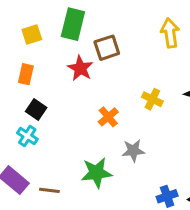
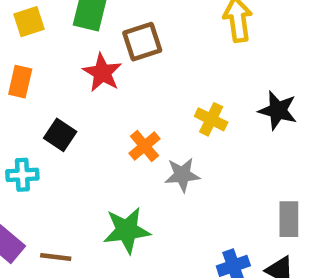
black square: (36, 110) -> (60, 135), moved
cyan cross: (27, 136) -> (22, 175), turned -36
gray star: (133, 151) -> (182, 175), moved

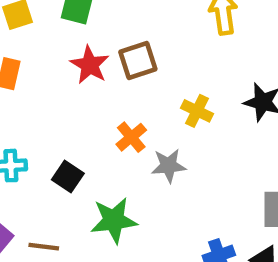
brown square: (142, 42) -> (138, 61), moved
black square: (60, 135) -> (68, 177), moved

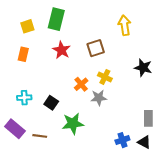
brown square: (138, 61) -> (96, 48), moved
yellow cross: (197, 111) -> (105, 77), moved

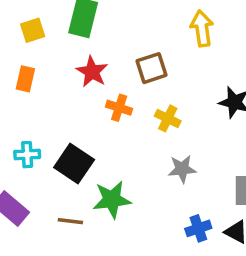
orange cross: (81, 84) -> (119, 108), moved, turned -32
gray star: (99, 98) -> (182, 169), moved
black square: (51, 103) -> (74, 164), size x1.5
brown line: (40, 136) -> (70, 221), moved

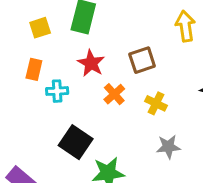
orange cross: (119, 108) -> (114, 94), turned 30
cyan cross: (27, 155) -> (57, 91), moved

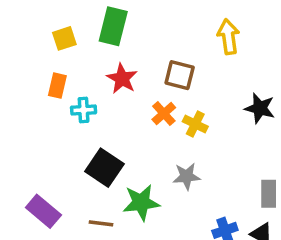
brown square: (142, 60) -> (180, 75), turned 32
orange cross: (114, 94) -> (164, 113), moved
gray star: (168, 147) -> (187, 176), moved

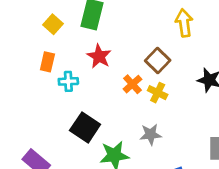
yellow square: (64, 38) -> (53, 24), turned -30
brown square: (180, 75) -> (158, 60), moved, turned 30

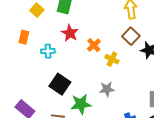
brown square: (158, 60) -> (131, 36), moved
orange rectangle: (47, 62) -> (24, 37), moved
orange cross: (132, 84) -> (94, 45), moved

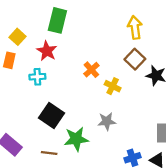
yellow square: (37, 10) -> (17, 37), moved
red star: (70, 33) -> (47, 51), moved

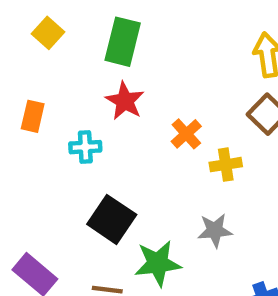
yellow square: (17, 37) -> (48, 33), moved
red star: (47, 51) -> (125, 101), moved
yellow cross: (113, 86) -> (226, 165), turned -35

